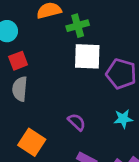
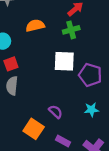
green cross: (78, 26) -> (71, 30), moved
orange square: (32, 142) -> (34, 129), moved

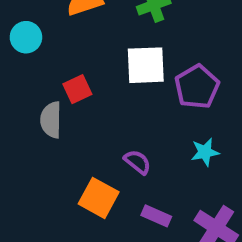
red square: (11, 64) -> (77, 89), moved
purple pentagon: (90, 75) -> (197, 87), turned 30

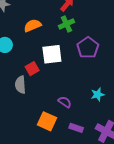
white square: (146, 65) -> (52, 54), moved
purple pentagon: (197, 87) -> (88, 48), moved

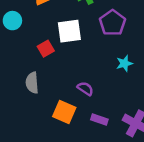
gray semicircle: (20, 85) -> (32, 83), moved
cyan star: (98, 95) -> (124, 63), moved

